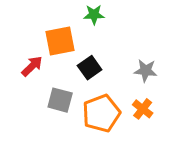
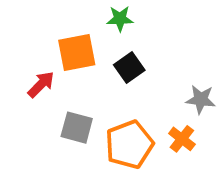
black square: (90, 68) -> (129, 67), moved
gray star: (146, 71) -> (201, 99), moved

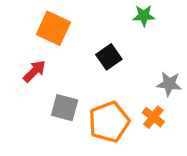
green star: (120, 19) -> (144, 16), moved
orange square: (77, 52) -> (53, 28), moved, turned 36

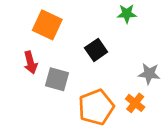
red arrow: (34, 71) -> (31, 62), turned 120
gray square: (65, 108) -> (57, 79), moved

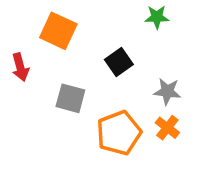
red arrow: (31, 62) -> (20, 67), moved
gray star: (149, 74) -> (167, 91), moved

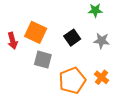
orange square: (58, 31) -> (36, 32), moved
gray star: (167, 91) -> (102, 41), moved

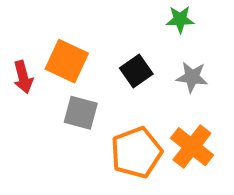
orange cross: (102, 77) -> (192, 147), size x1.5

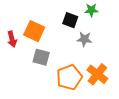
black square: (136, 71) -> (70, 20), moved, turned -35
gray star: (192, 77) -> (84, 39), moved

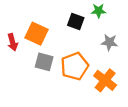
gray star: (84, 39) -> (109, 42), moved
orange pentagon: (69, 77) -> (75, 66), moved

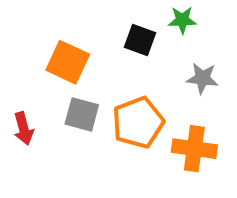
red arrow: (13, 42) -> (24, 129), moved
orange cross: (105, 80) -> (194, 149), turned -30

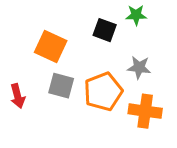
gray star: (202, 78) -> (139, 68), moved

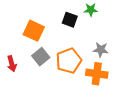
gray star: (139, 68) -> (101, 50), moved
gray square: (61, 86) -> (41, 57), turned 36

